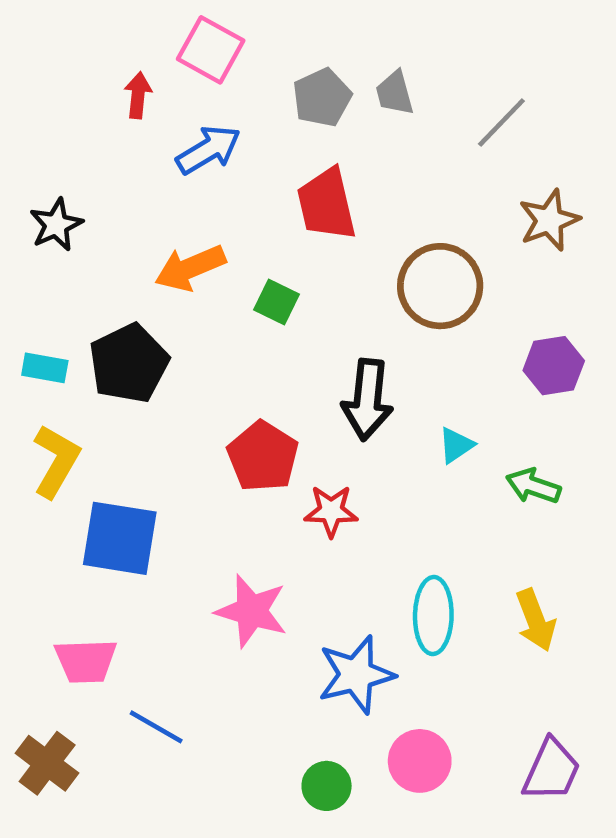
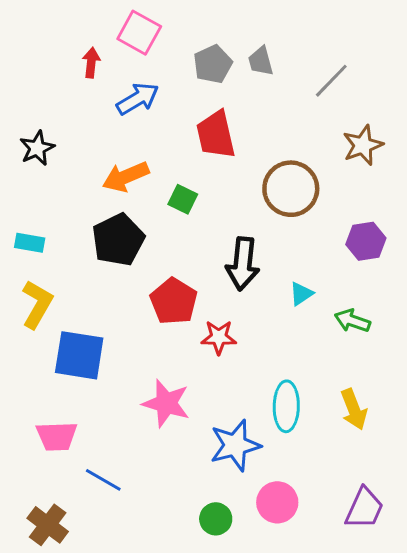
black pentagon: (129, 363) -> (118, 240), moved
brown cross: (47, 763) -> (48, 525), moved

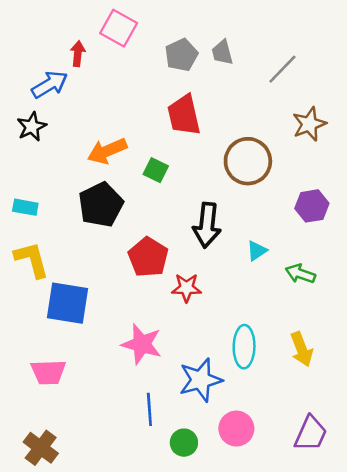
blue arrow: (138, 99) -> (50, 84), moved
yellow L-shape: (37, 304) -> (32, 260), turned -45
blue line: (103, 480) -> (149, 409), moved, turned 56

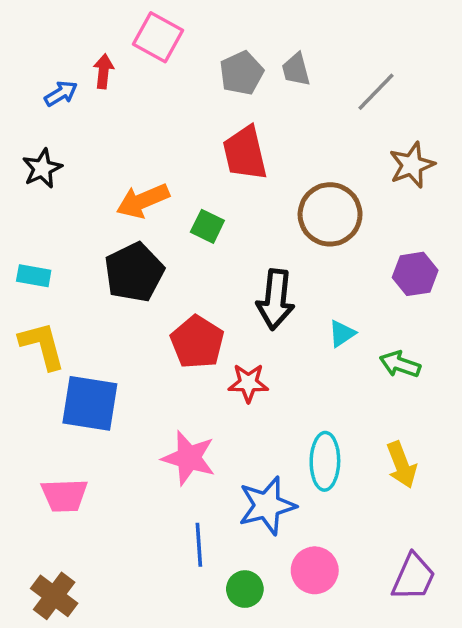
blue arrow: (50, 84) -> (61, 93), moved, size x0.7

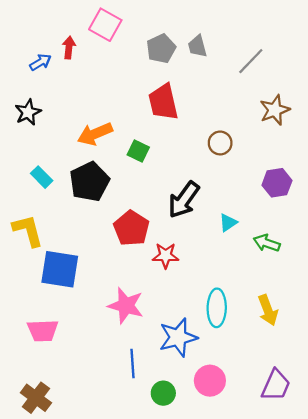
brown circle: (330, 214) -> (220, 143), size x0.6
cyan rectangle: (34, 276) -> (42, 177), moved, turned 35
black arrow: (276, 300) -> (184, 200), turned 30

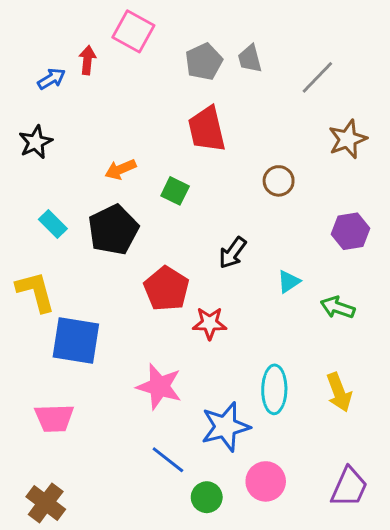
orange arrow: (95, 134) -> (120, 169), size x0.7
black arrow: (184, 200) -> (233, 253), size x0.7
blue line: (133, 364) -> (168, 460), turned -48

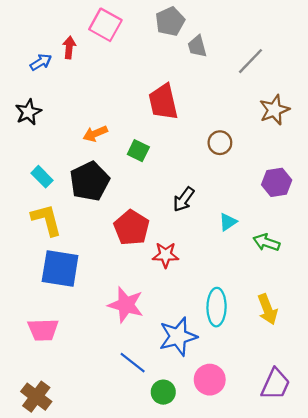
gray pentagon: (204, 62) -> (170, 21), moved
yellow L-shape: (36, 292) -> (46, 220), moved

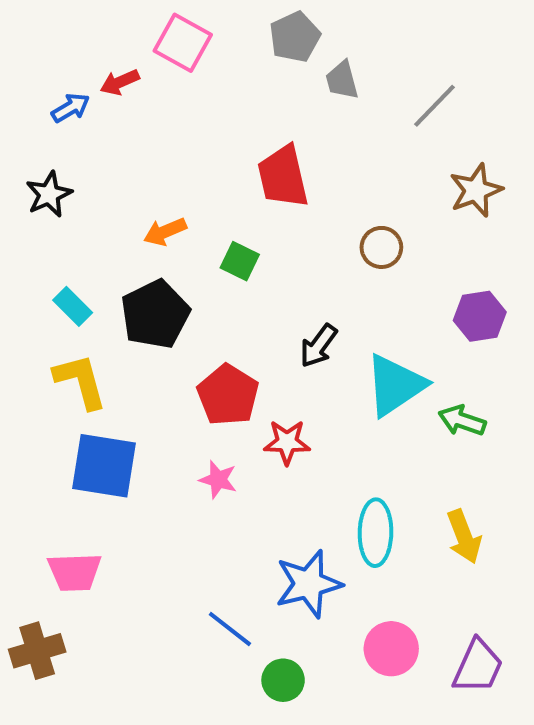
red arrow: (69, 47) -> (120, 82), turned -120
cyan triangle: (228, 222) -> (395, 385), size x2.0
pink star: (126, 305) -> (218, 480), moved, size x0.6
pink circle: (210, 380) -> (391, 649), moved
brown cross: (36, 397) -> (37, 651), moved, turned 36

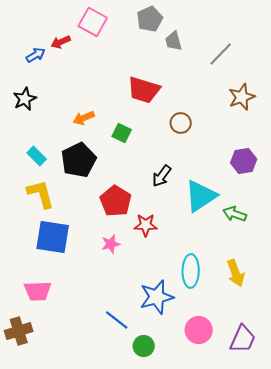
red trapezoid: (283, 177) -> (144, 90), turned -60
brown circle: (381, 247) -> (181, 123), moved
pink star: (218, 480) -> (111, 244), turned -30

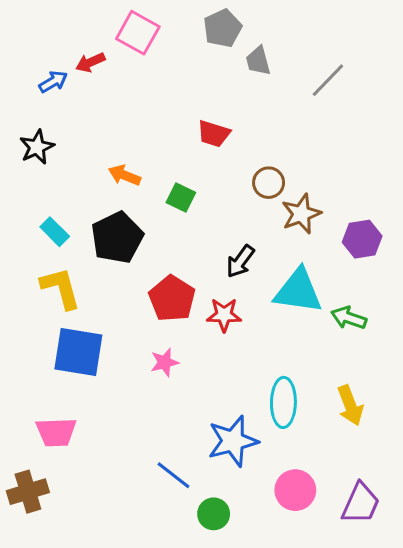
red trapezoid: (144, 90) -> (214, 134), size x0.7
brown star: (242, 97) -> (301, 214), moved
orange arrow: (84, 118) -> (124, 175), turned 45
cyan triangle: (201, 196) -> (298, 291), turned 42
red star: (146, 225) -> (224, 315), moved

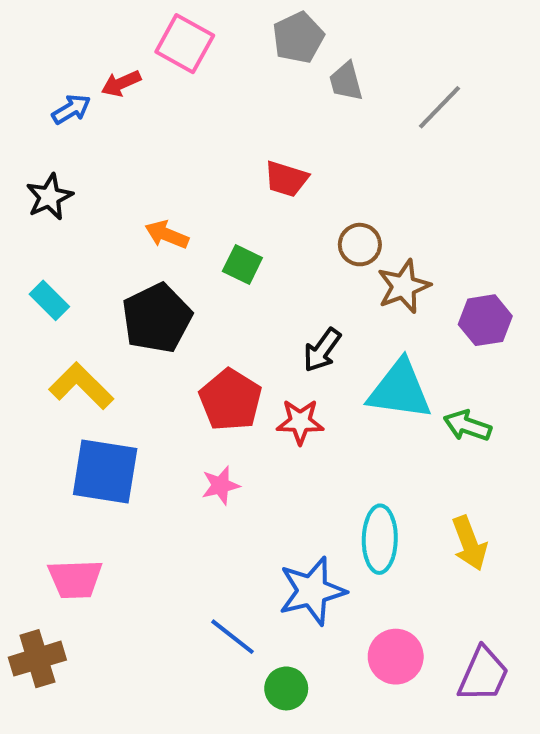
cyan rectangle: (55, 232) -> (49, 300), moved
yellow L-shape: (61, 288) -> (81, 386), turned -30

